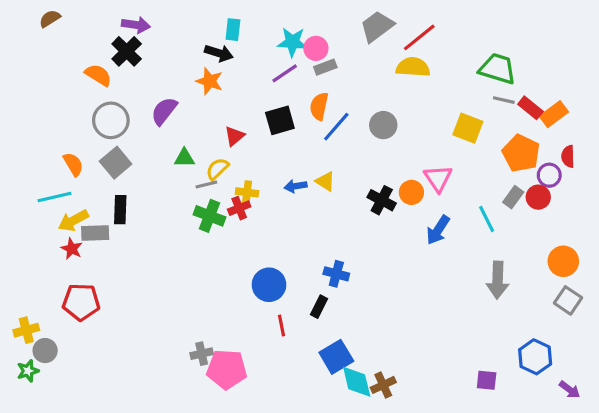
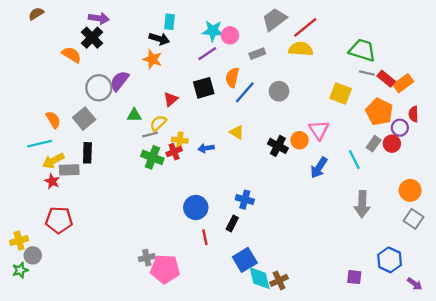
gray rectangle: (325, 67) -> (257, 54), moved
gray circle: (111, 120) -> (99, 88), moved
blue arrow: (296, 186) -> (206, 148), moved

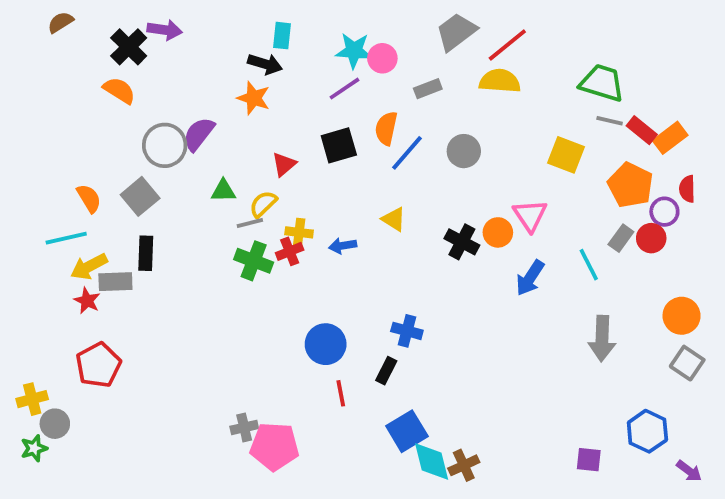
black cross: (92, 38) -> (129, 47), moved
red pentagon: (59, 220) -> (98, 365), turned -30

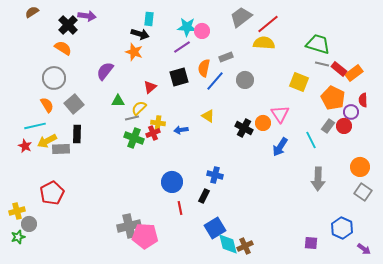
gray rectangle: (428, 89) -> (226, 57), moved
gray circle: (165, 145) -> (54, 78), moved
red star: (87, 301) -> (25, 146), moved
gray cross: (244, 427) -> (129, 226), size x1.6

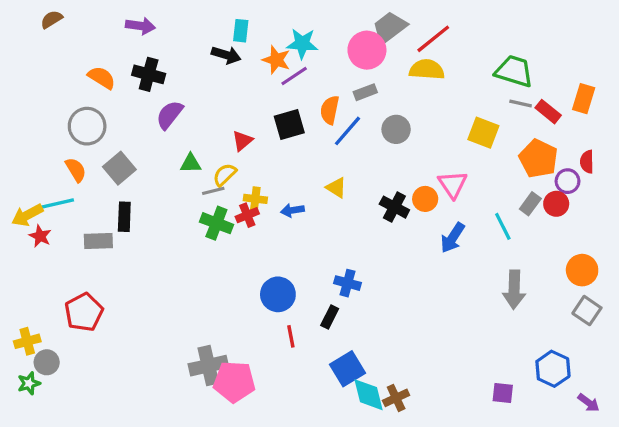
black cross: (68, 25) -> (149, 74), moved, turned -30
pink circle: (202, 31) -> (367, 50), moved, size x1.5
orange star: (134, 52) -> (276, 60), moved
orange rectangle: (354, 73) -> (584, 99), moved, turned -36
yellow arrow: (47, 141) -> (27, 215), moved

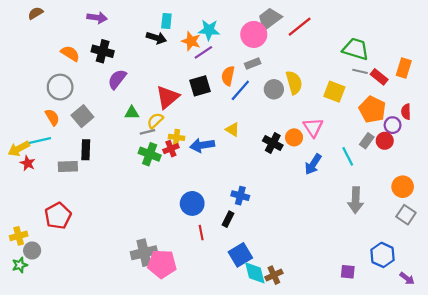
yellow semicircle: (427, 70) -> (294, 83), moved, turned 70
red triangle: (242, 141) -> (168, 97), size x1.6
blue arrow: (293, 210) -> (202, 145), size x1.5

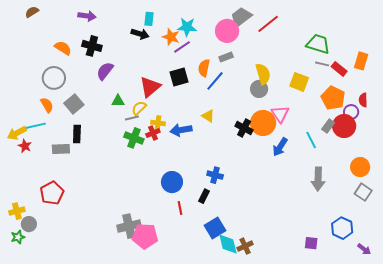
gray circle: (274, 89) -> (259, 89), moved
orange circle: (294, 137) -> (263, 123), size x1.6
red circle: (385, 141) -> (344, 126), size x1.5

